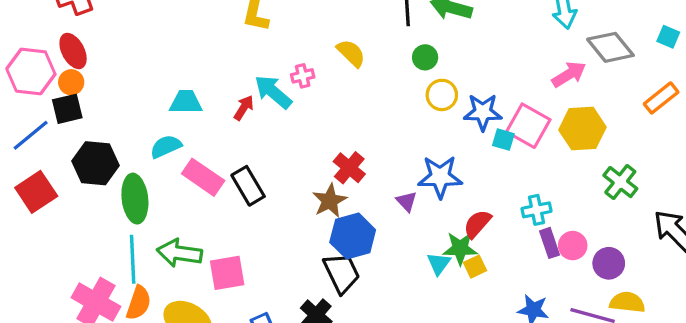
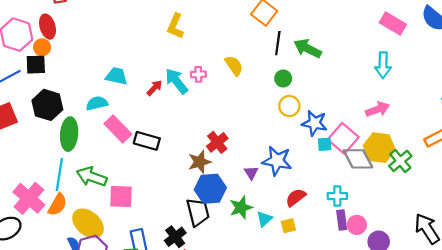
gray diamond: (610, 47) -> (358, 159), moved
cyan square: (503, 140) -> (325, 144), turned -32
green cross: (620, 182) -> (400, 161), moved
black rectangle: (248, 186) -> (147, 141), turned -55
green star: (460, 248) -> (241, 208), moved, turned -30

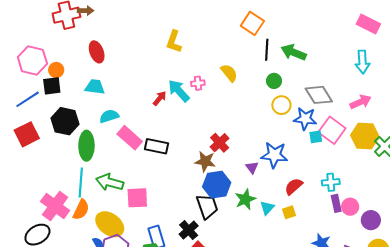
red ellipse: (48, 27) -> (97, 52), moved
cyan trapezoid: (116, 76) -> (95, 87), moved
gray diamond: (358, 159) -> (319, 95), moved
brown star: (200, 162) -> (205, 161), turned 30

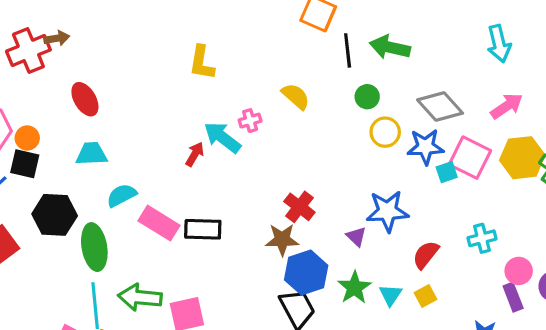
black square: (52, 86) -> (25, 164), turned 30
purple rectangle: (336, 203) -> (513, 297), moved

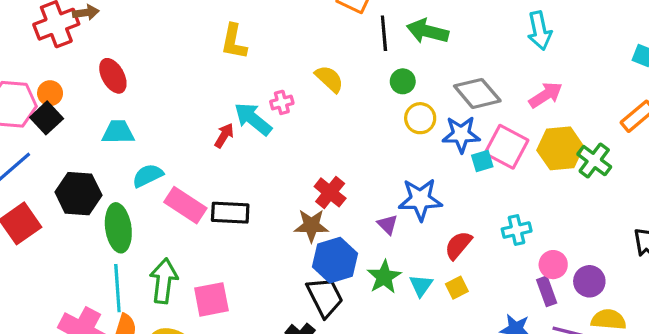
orange circle: (27, 138) -> (50, 93), moved
black square: (25, 164) -> (47, 118), moved, turned 32
green arrow: (140, 297) -> (164, 281), turned 90

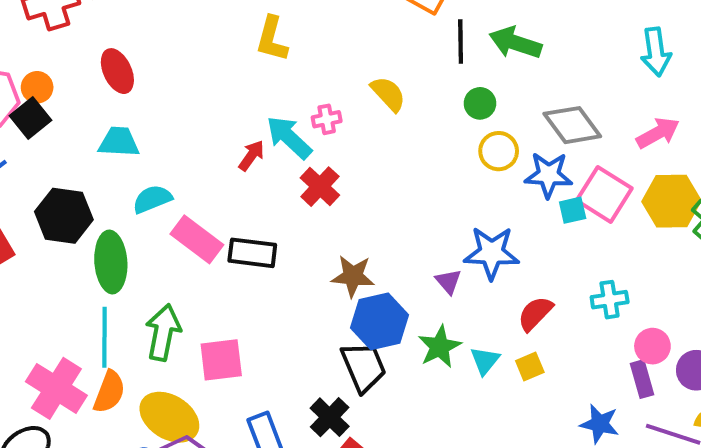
red cross: (330, 192) -> (320, 187), moved

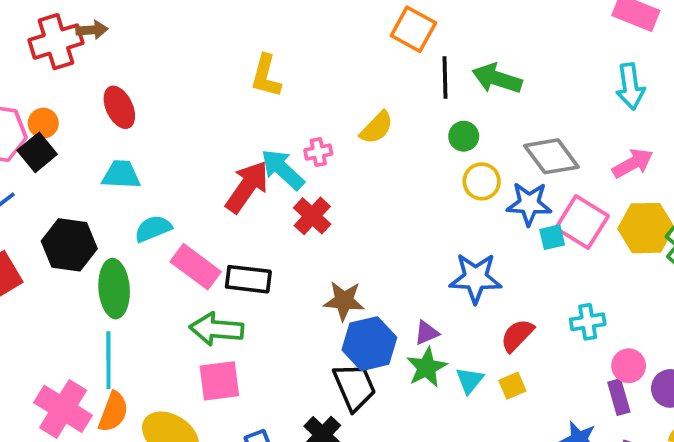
yellow semicircle: (388, 94) -> (377, 128), turned 87
red arrow: (251, 156) -> (247, 187), size x1.8
purple triangle: (448, 281) -> (427, 333), moved, turned 48
green arrow: (163, 332) -> (216, 329), moved, turned -96

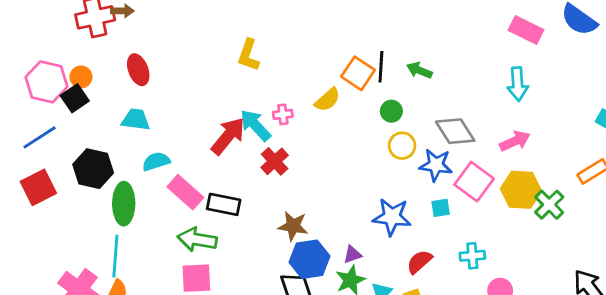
orange square: (413, 29) -> (358, 73), moved
green arrow: (497, 79) -> (419, 70), size x0.7
cyan square: (552, 237) -> (441, 208), moved

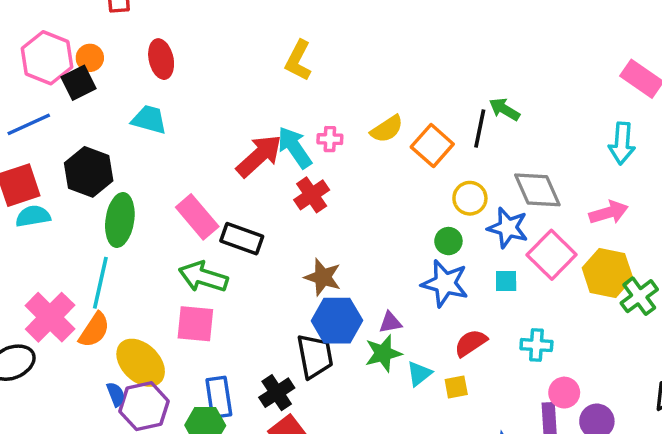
black line: (381, 67) -> (480, 128), moved
orange square: (358, 73) -> (432, 145), moved
green circle: (391, 111) -> (448, 241), moved
cyan semicircle: (156, 161) -> (33, 216), moved

